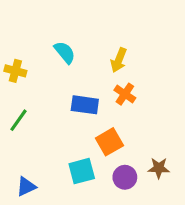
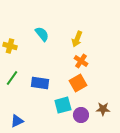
blue rectangle: (85, 105) -> (40, 83), moved
orange square: (109, 142) -> (78, 83), moved
cyan square: (82, 171) -> (63, 105), moved

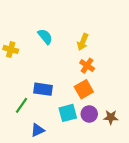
green line: (12, 78) -> (21, 105), moved
purple circle: (81, 115) -> (89, 114), moved
blue triangle: (17, 121) -> (38, 130), moved

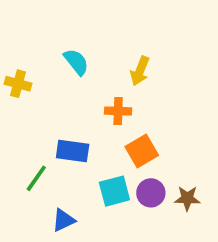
orange cross: (87, 66) -> (118, 111), moved, turned -32

